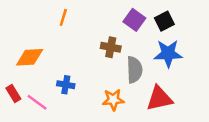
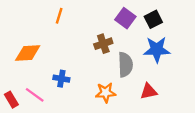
brown cross: (111, 47) -> (103, 44), turned -30
red rectangle: (13, 93) -> (11, 100), moved
red triangle: (159, 98) -> (149, 91), size x0.7

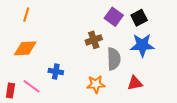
orange line: (59, 16) -> (26, 15), moved
red rectangle: (11, 100) -> (10, 91), turned 40

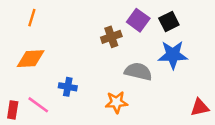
brown cross: (94, 40) -> (111, 37), moved
gray semicircle: (114, 59) -> (138, 71), turned -75
red triangle: (135, 83) -> (200, 107), moved

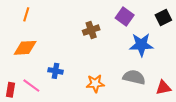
purple square: (138, 20) -> (125, 16), moved
black square: (169, 22) -> (163, 17), moved
gray semicircle: (138, 71) -> (134, 77), moved

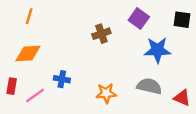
black square: (163, 17) -> (182, 20), turned 35
pink line: (31, 86) -> (35, 96), turned -72
red triangle: (163, 88) -> (182, 98), turned 35
red rectangle: (10, 90) -> (12, 86), moved

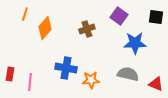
orange diamond: (28, 53) -> (45, 28), moved, turned -45
blue cross: (62, 79) -> (66, 68), moved, size x1.5
pink line: (35, 96) -> (30, 82), turned -48

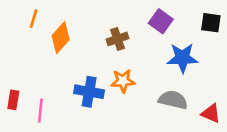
orange star: (91, 80) -> (123, 81), moved

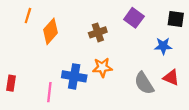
blue star: (182, 58) -> (163, 46), moved, size x0.7
gray semicircle: (173, 100) -> (144, 83), turned -135
pink line: (40, 111) -> (49, 92), moved
red triangle: (211, 113) -> (171, 78), moved

